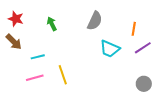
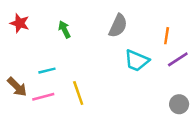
brown arrow: (14, 42) -> (17, 87), moved

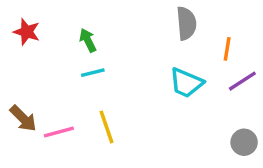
gray semicircle: (118, 26) -> (186, 23), moved, turned -30
cyan line: (47, 71) -> (93, 73), moved

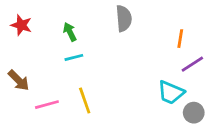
gray semicircle: (186, 23) -> (124, 18), moved
cyan trapezoid: (186, 83) -> (171, 92), moved
brown arrow: (23, 118) -> (19, 80), moved

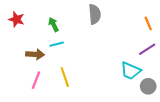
orange line: (180, 39) -> (148, 24), moved, turned -32
brown arrow: (19, 80) -> (35, 54), moved, turned -42
pink line: (47, 105) -> (36, 80), turned -54

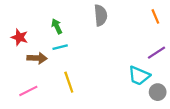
red star: (16, 19) -> (20, 37), moved
orange line: (148, 24) -> (155, 16), moved
pink line: (36, 80) -> (28, 91), moved, turned 42

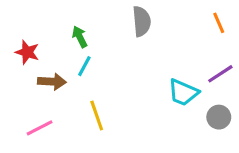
cyan line: (60, 47) -> (84, 66), turned -48
cyan trapezoid: (139, 76) -> (183, 92), moved
gray circle: (158, 92) -> (219, 117), moved

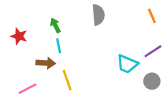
cyan line: (84, 66) -> (59, 46), turned -40
brown arrow: (52, 82) -> (46, 63), moved

